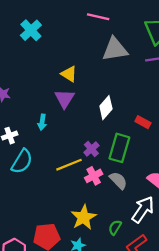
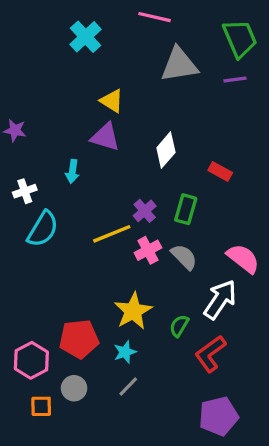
cyan cross: (31, 30) -> (86, 37), moved
purple triangle: (65, 99) -> (105, 137), turned -45
green rectangle: (119, 148) -> (186, 209), size x0.7

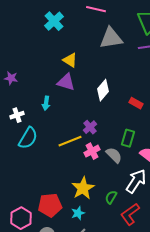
green rectangle: (186, 209) -> (128, 138), moved

